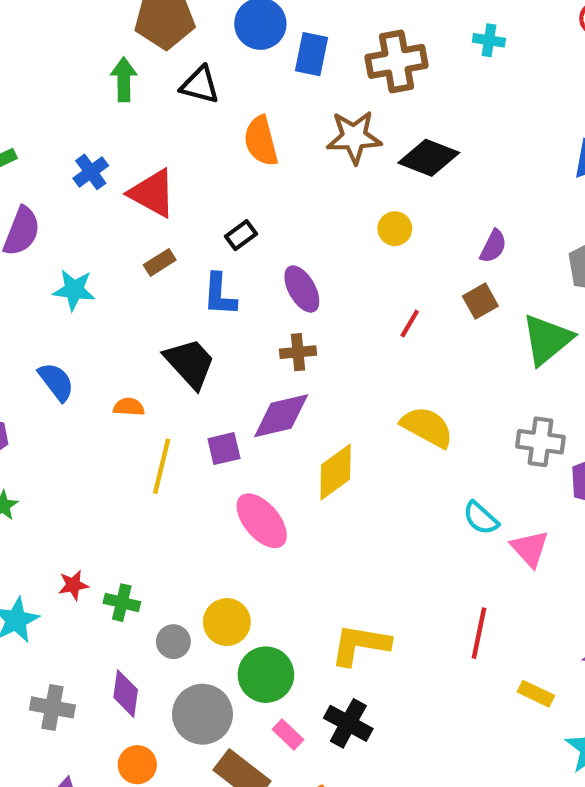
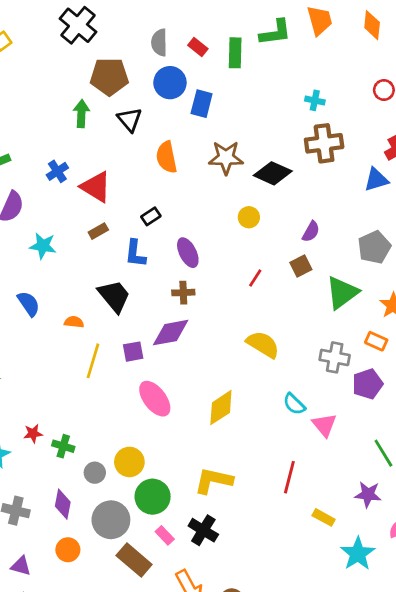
brown cross: (397, 61) -> (324, 143), moved
black triangle: (200, 85) -> (130, 120), turned 32
yellow diamond: (336, 472) -> (221, 408), moved

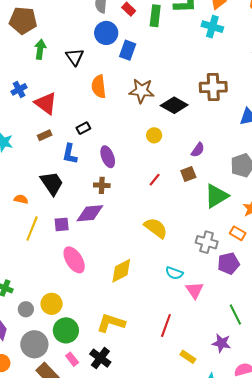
brown pentagon: (109, 77) -> (23, 20), moved
cyan cross: (315, 100) -> (212, 27), moved, size x1.5
cyan semicircle: (294, 404) -> (174, 273), turned -30

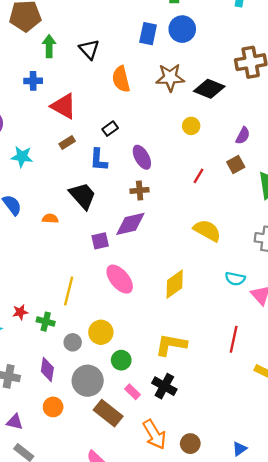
blue circle: (106, 33) -> (182, 29), moved
blue cross: (19, 89) -> (33, 81), moved, turned 35
yellow line: (32, 228) -> (69, 291), moved
green circle: (66, 330) -> (121, 360), size x0.7

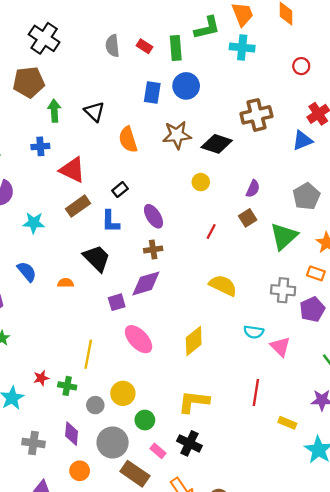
brown rectangle: (67, 143) -> (78, 206), size x1.5

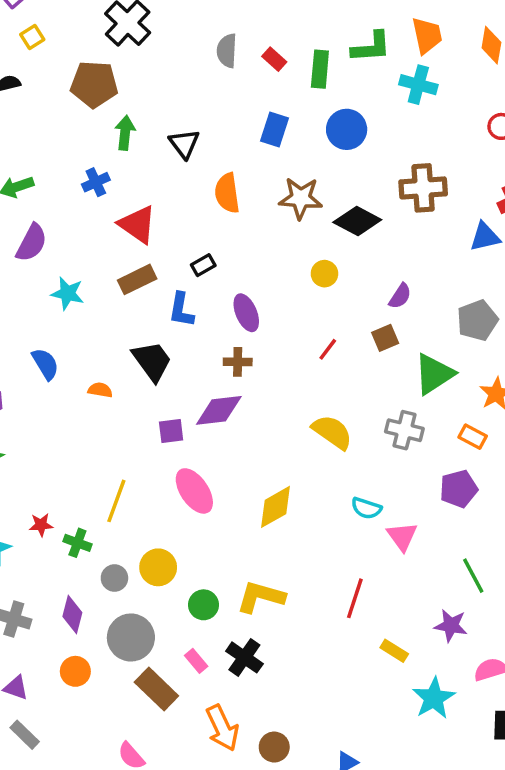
blue circle: (186, 86) -> (347, 129), moved
blue cross: (40, 146) -> (96, 182), turned -30
gray cross: (283, 290) -> (404, 430), moved
green circle: (145, 420) -> (204, 605), moved

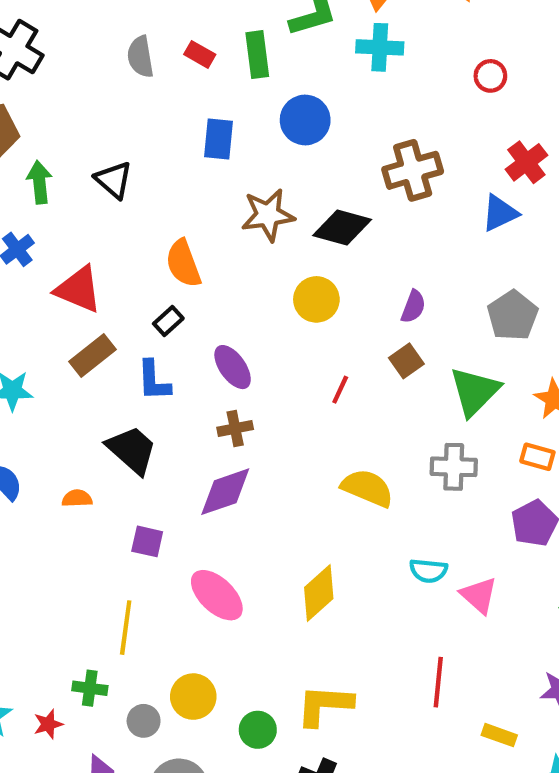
orange semicircle: (227, 193) -> (183, 263), moved
yellow circle: (324, 274) -> (316, 299), size x1.4
purple square: (171, 431) -> (147, 541), moved, turned 32
red star: (41, 525) -> (48, 724), moved

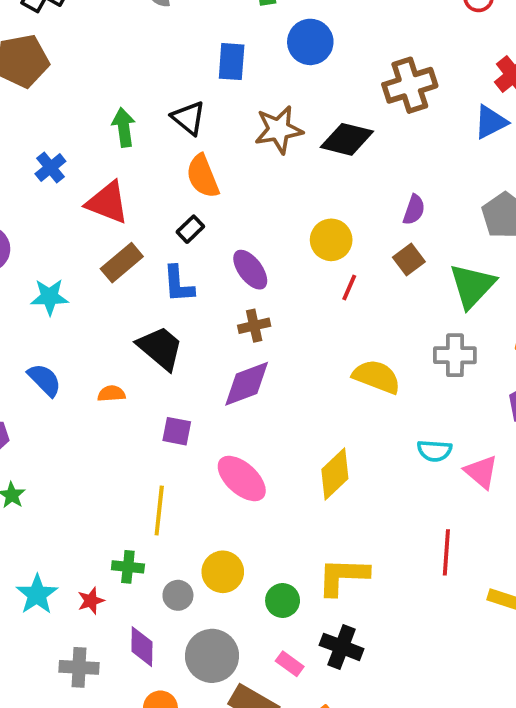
black triangle: (114, 180) -> (189, 118), moved
green arrow: (39, 182) -> (124, 127), moved
yellow circle: (316, 299) -> (331, 240), moved

